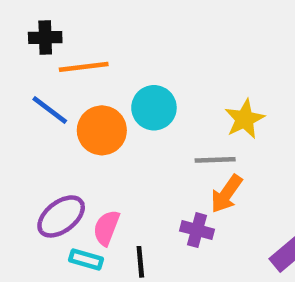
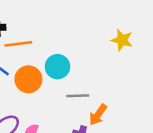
yellow star: (245, 119) -> (122, 40), moved, turned -30
gray line: (215, 160) -> (78, 96), moved

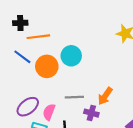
gray line: (78, 96) -> (74, 97), moved

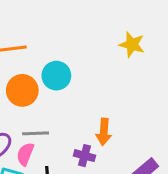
orange arrow: (105, 96) -> (104, 132), turned -30
gray line: (74, 97) -> (36, 133), moved

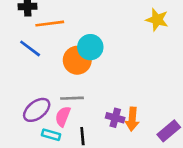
orange circle: (22, 90) -> (77, 60), moved
orange arrow: (104, 132) -> (132, 119), moved

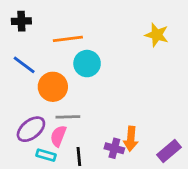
orange line: (50, 24) -> (68, 39), moved
orange circle: (77, 60) -> (53, 87), moved
purple cross: (115, 118) -> (114, 148), moved

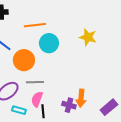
yellow star: (157, 35) -> (88, 37), moved
pink semicircle: (58, 136) -> (37, 99), moved

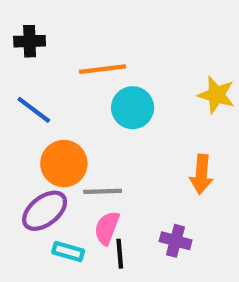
orange circle: (24, 60) -> (64, 164), moved
orange arrow: (81, 98) -> (201, 174), moved

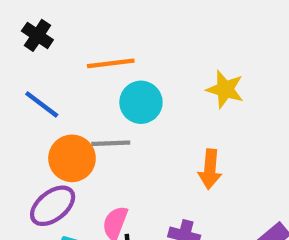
black cross: (30, 41) -> (37, 35), turned 36
gray line: (103, 191) -> (111, 143), moved

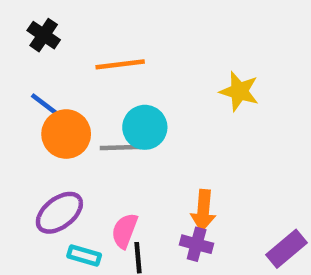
cyan circle: (141, 102) -> (145, 127), moved
orange circle: (72, 158) -> (66, 134), moved
orange arrow: (210, 169) -> (203, 210), moved

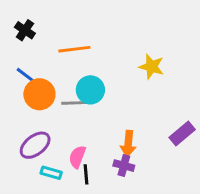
purple rectangle: (286, 249) -> (182, 134), moved

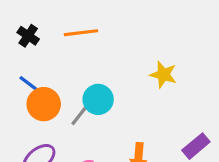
orange line: (74, 49) -> (81, 33), moved
gray line: (74, 103) -> (81, 113), turned -50

